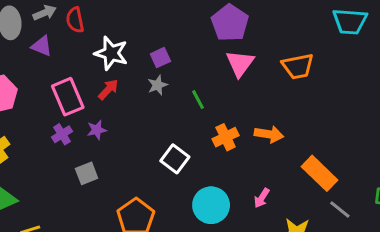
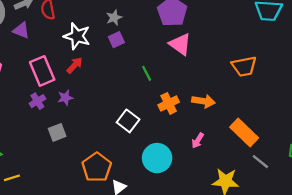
pink triangle: (240, 63) -> (180, 44), turned -30
orange trapezoid: (298, 66) -> (244, 66), moved
gray star: (157, 85) -> (114, 18), moved
pink arrow: (262, 198) -> (198, 141), moved

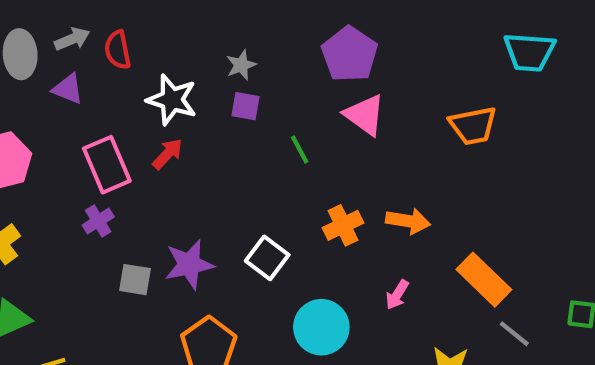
purple square: (116, 40) -> (246, 106), turned 35
orange trapezoid: (244, 66) -> (473, 126), moved
green line: (147, 73) -> (300, 150), moved
purple star: (65, 98) -> (189, 264), moved, size x1.6
gray square: (57, 132) -> (135, 280), turned 30

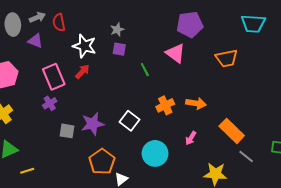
purple pentagon: (350, 54) -> (190, 25), moved, turned 30

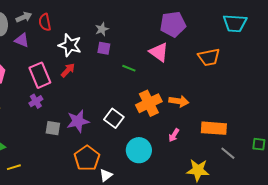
green line: (145, 70) -> (129, 68), turned -40
orange cross: (165, 105) -> (149, 103), size x1.4
orange rectangle: (232, 131) -> (214, 128), turned -40

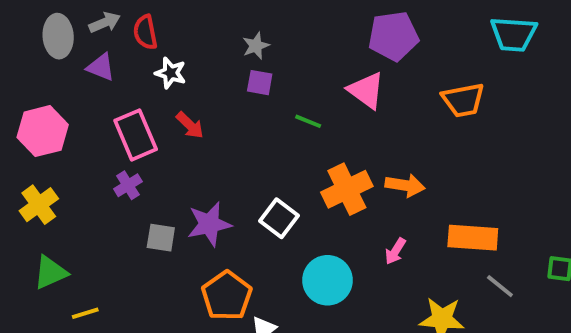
white star: (70, 45) -> (171, 73), moved, size x0.7
red arrow: (68, 70) -> (190, 125), turned 91

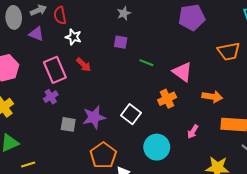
gray star: (256, 46) -> (124, 13), moved
pink triangle: (366, 90) -> (182, 72), moved
orange arrow: (405, 185) -> (212, 97), moved
orange cross: (347, 189) -> (167, 99), size x0.7

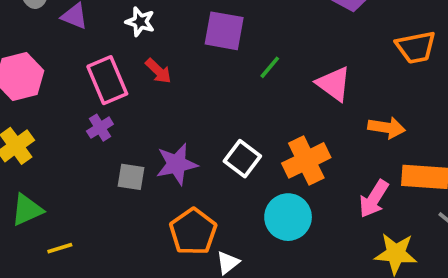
purple square: (121, 42) -> (224, 31), size x1.6
green line: (146, 63) -> (270, 67), turned -72
orange cross: (167, 99) -> (306, 160), moved, size x1.4
pink arrow: (193, 132) -> (374, 199), moved, size x1.5

